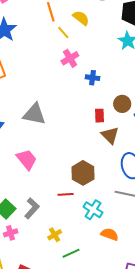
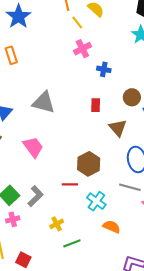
red rectangle: (99, 116) -> (96, 105), moved

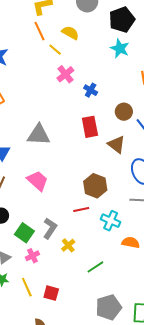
blue cross: (104, 69) -> (91, 90), turned 32
red rectangle: (96, 105) -> (90, 127), size x1.5
yellow cross: (57, 224) -> (68, 245), moved

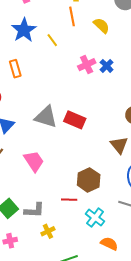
yellow line: (55, 50) -> (52, 40), moved
blue cross: (91, 90) -> (107, 66), moved
red rectangle: (90, 127) -> (75, 120), moved, turned -70
gray L-shape: (50, 228) -> (34, 210), turned 45
pink cross: (32, 256) -> (10, 241), moved

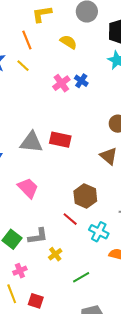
orange line: (72, 16) -> (27, 40), moved
red line: (69, 200) -> (70, 219), turned 49

